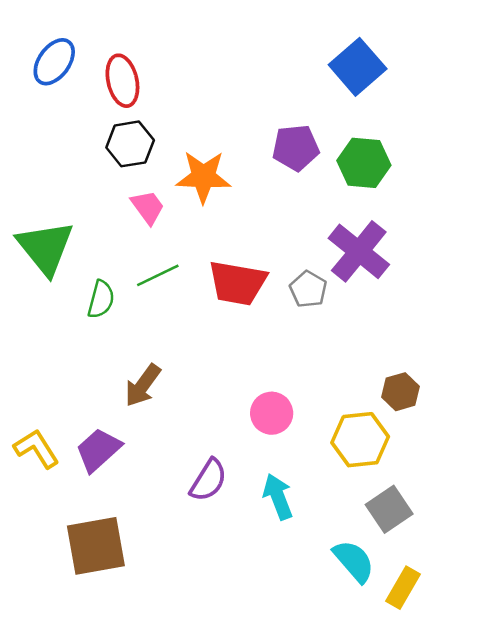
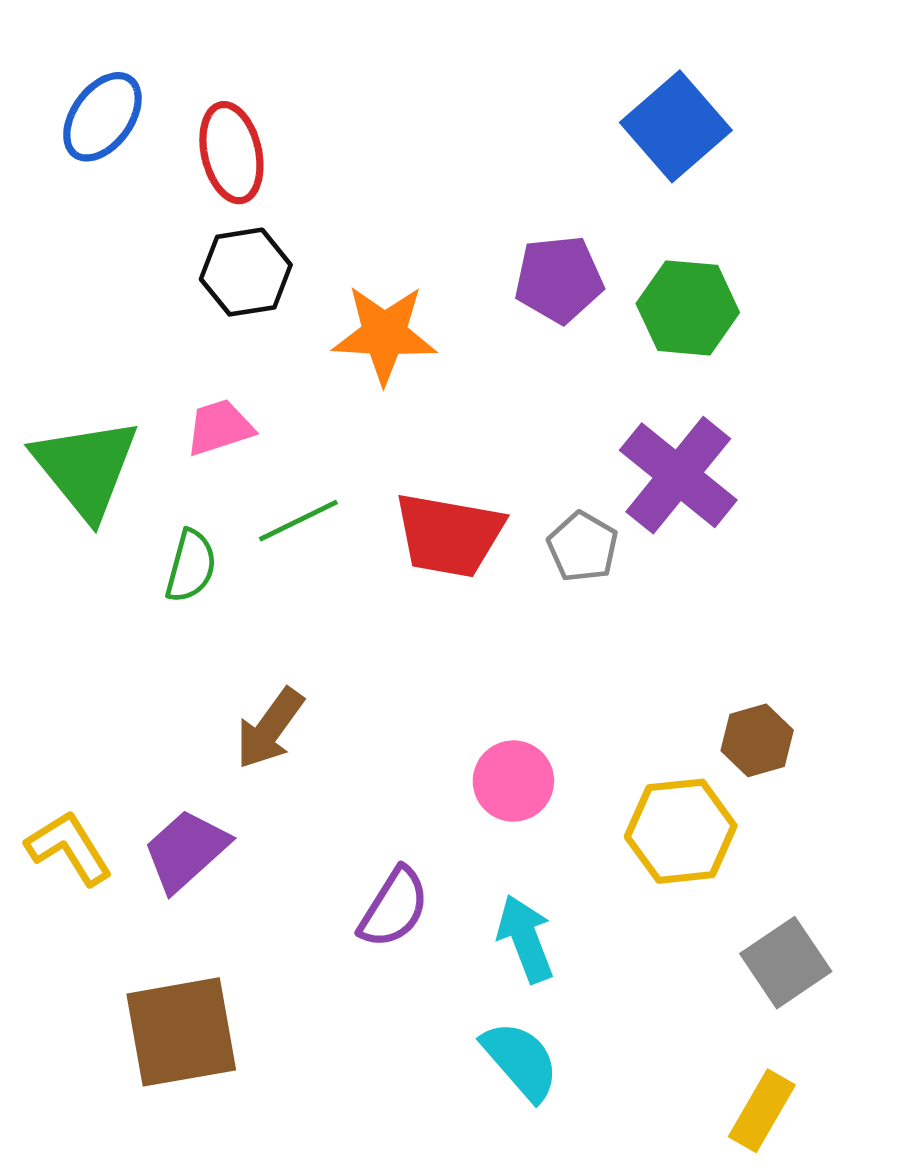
pink trapezoid: (148, 207) -> (220, 427), moved, turned -72
gray square: (389, 509) -> (786, 963), moved
cyan semicircle: (354, 561) -> (521, 1061), moved

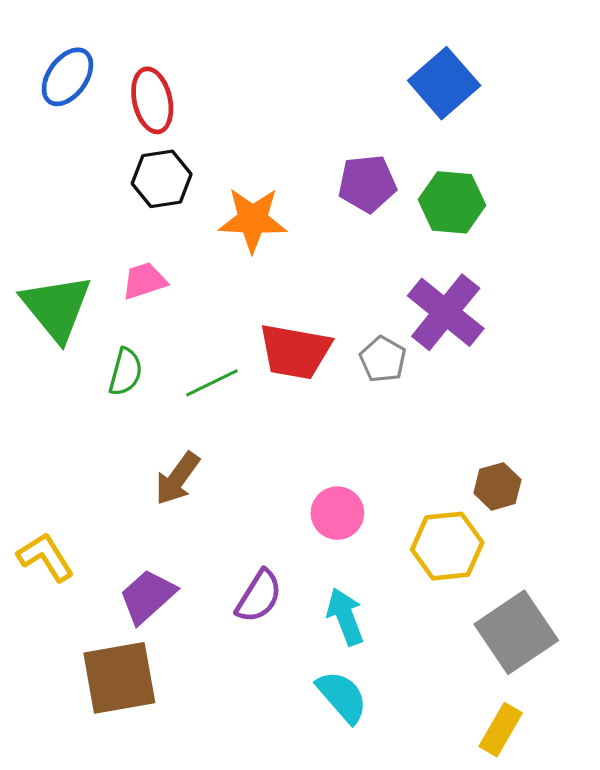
green line: (298, 521) -> (212, 383), moved
purple trapezoid: (186, 850) -> (148, 596), moved
gray square: (786, 963) -> (516, 632), size x1.4

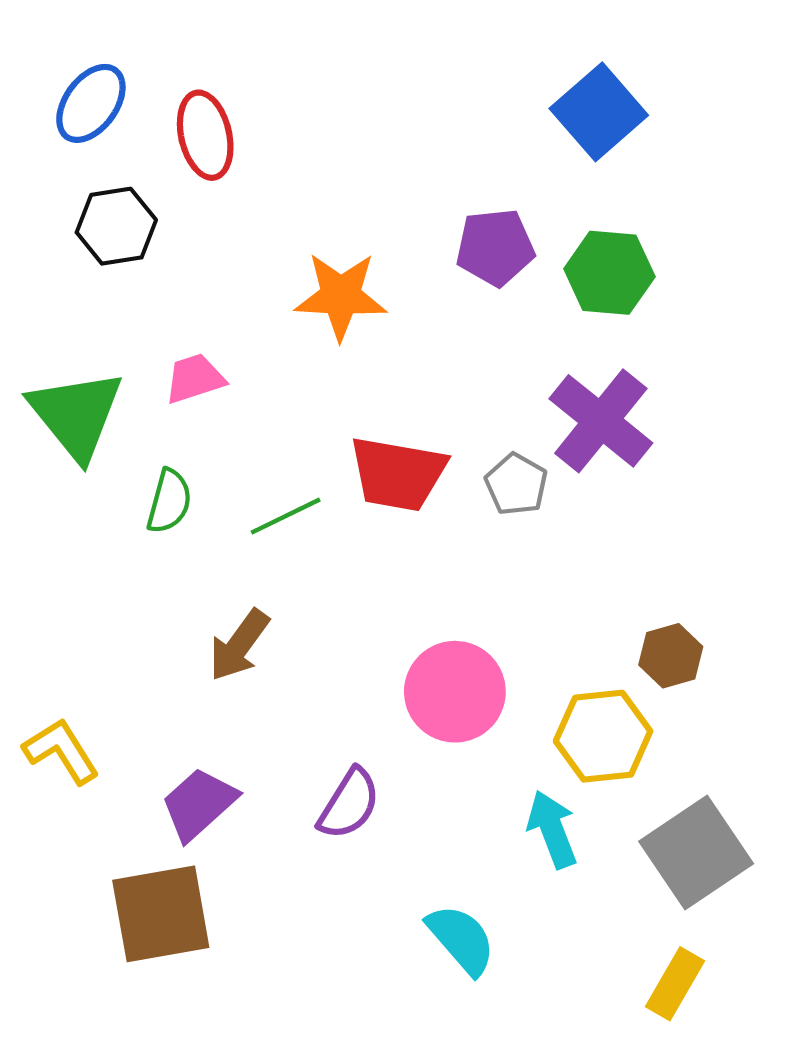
black hexagon: (162, 179) -> (116, 226), moved
pink circle: (337, 513) -> (455, 692), size x1.4
cyan arrow: (345, 617) -> (552, 829), moved

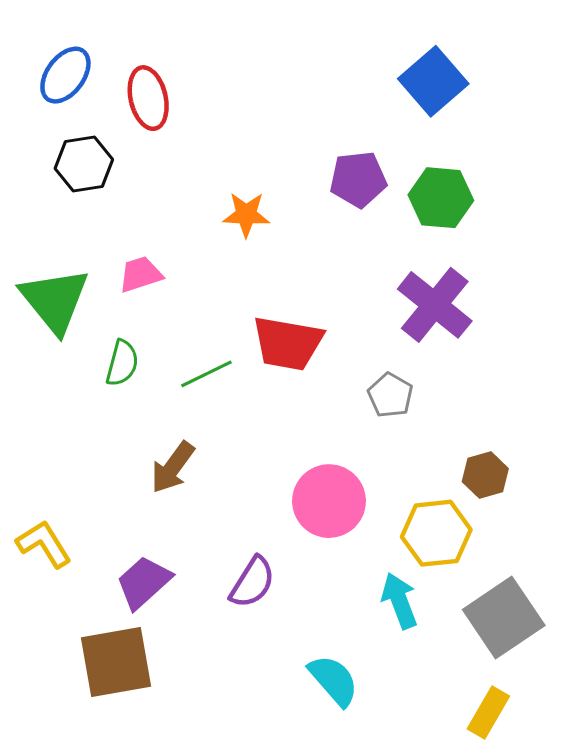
orange star: (341, 296) -> (246, 215), size x0.7
gray pentagon: (516, 484) -> (390, 395), moved

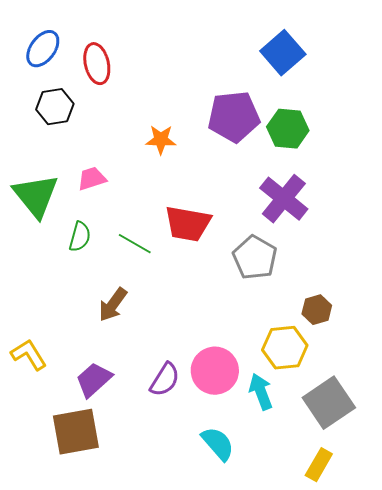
purple pentagon: (358, 179) -> (234, 117), size x1.4
green line: (206, 374) -> (135, 244), turned 56
gray pentagon: (390, 395) -> (255, 258), size x1.5
pink circle: (329, 501) -> (215, 371), moved

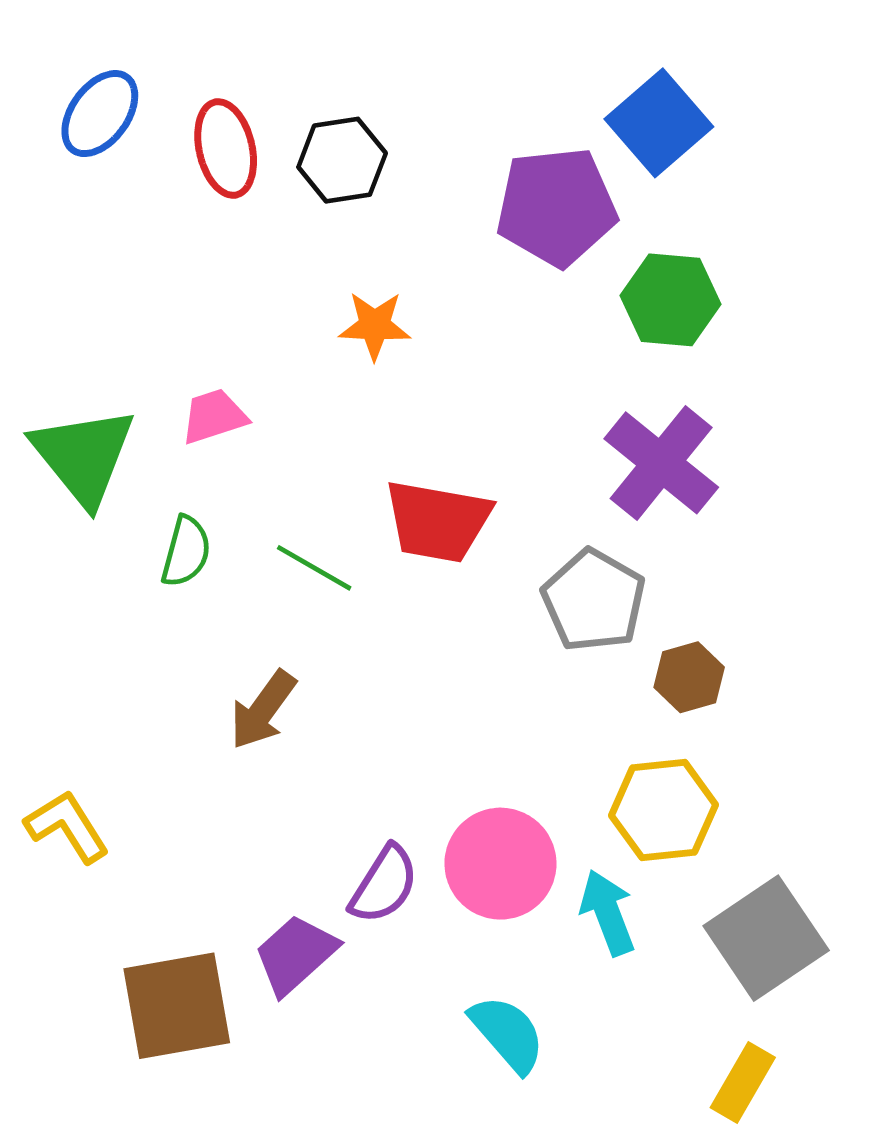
black hexagon: (55, 107) -> (342, 160), moved
purple pentagon: (234, 117) -> (556, 207), moved
brown hexagon: (317, 310) -> (689, 677), moved
purple trapezoid: (94, 380) -> (295, 954), moved

